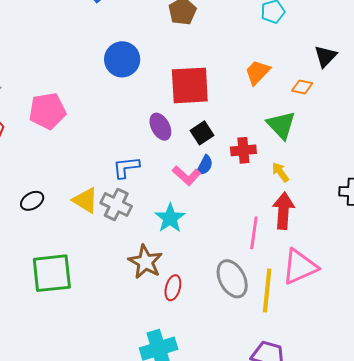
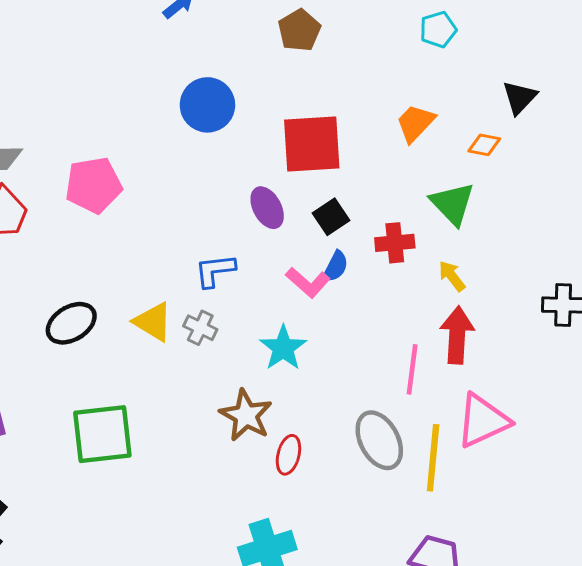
black ellipse: (32, 201) -> (71, 323), size x1.4
gray cross: (116, 204) -> (200, 328), size x0.7

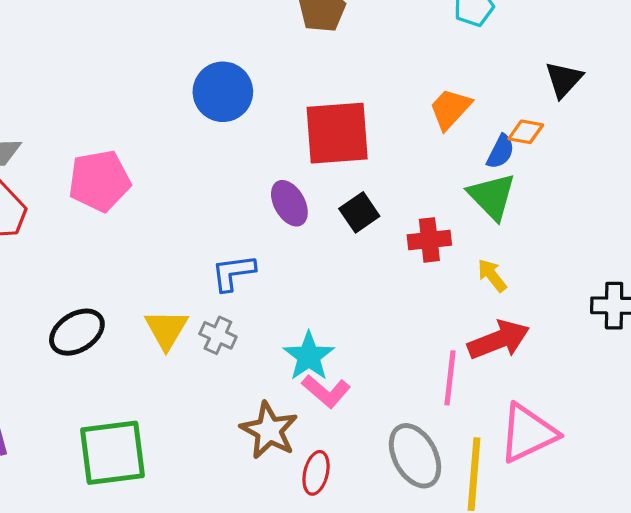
blue semicircle: (336, 267) -> (501, 152), moved
pink L-shape: (308, 282) -> (326, 391), moved
yellow triangle: (153, 322) -> (166, 329), turned 30
red arrow: (457, 335) -> (499, 340), turned 66

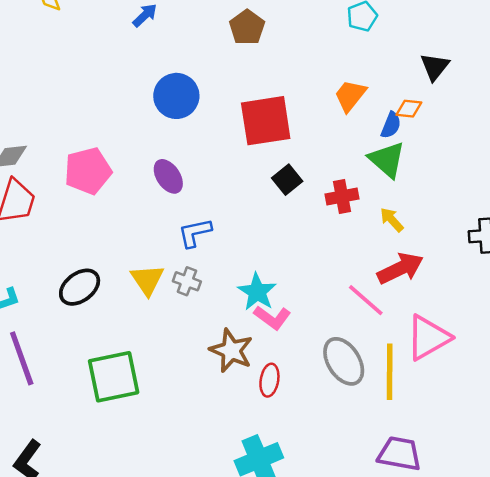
purple ellipse: (289, 203) -> (168, 176), moved
pink line: (450, 378) -> (366, 300), turned -51

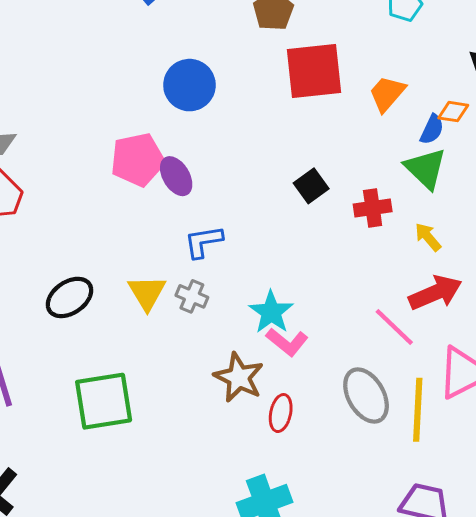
red square: (266, 121) -> (314, 71), moved
pink pentagon: (88, 171) -> (138, 160), moved

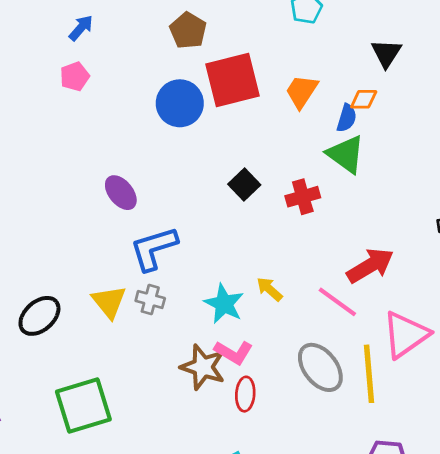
blue circle: (189, 85) -> (180, 103), moved
pink pentagon: (138, 160) -> (75, 76), moved, size x0.6
yellow arrow: (428, 237) -> (269, 289), moved
blue L-shape: (203, 242) -> (154, 248), size x1.4
pink L-shape: (287, 342) -> (234, 352), moved

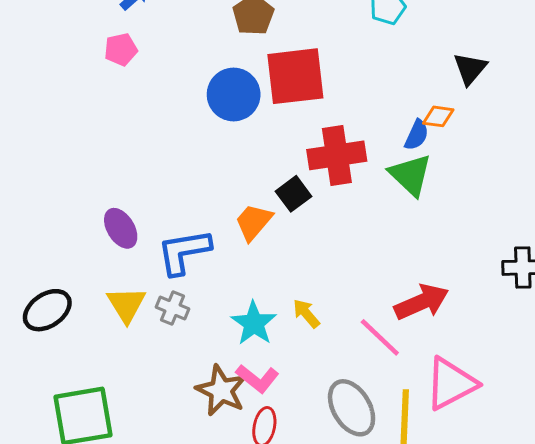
orange trapezoid: (302, 91) -> (254, 222), moved
purple ellipse: (121, 193) -> (121, 228), moved
red cross: (303, 197) -> (337, 155), moved, size x1.5

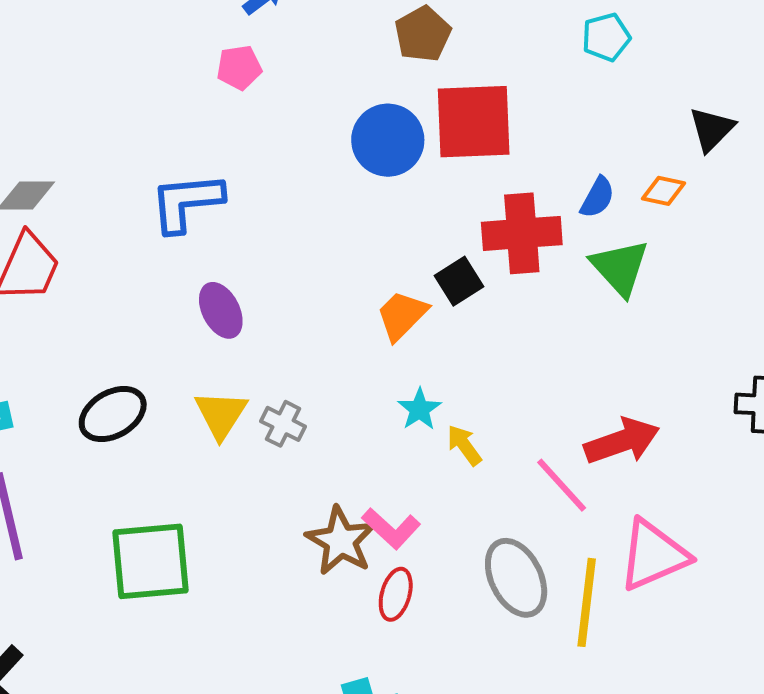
blue semicircle: (417, 135) -> (597, 197), moved
blue L-shape: (184, 252) -> (187, 202), moved
cyan star: (254, 323) -> (419, 409), moved, size x0.7

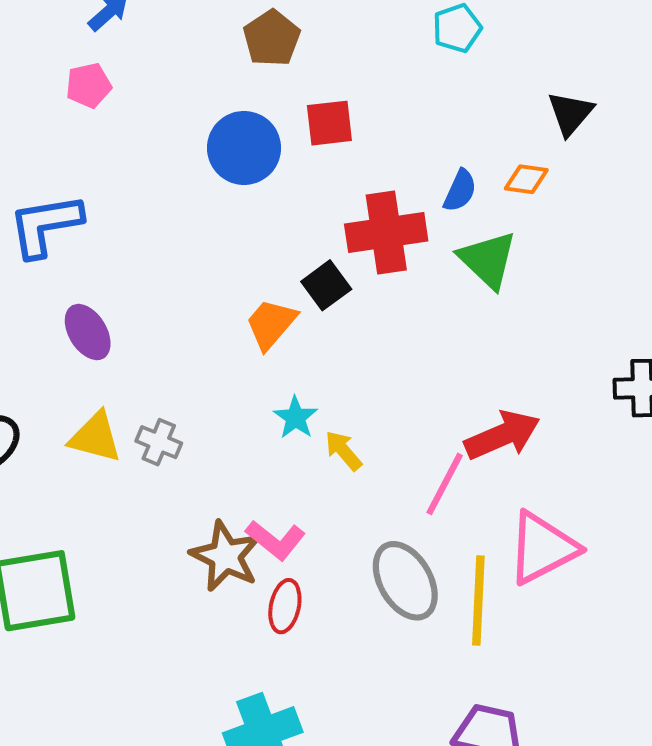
red square: (474, 122) -> (329, 123), size x0.6
yellow triangle: (221, 414) -> (95, 437), turned -44
pink line: (562, 485) -> (445, 484), turned 74

